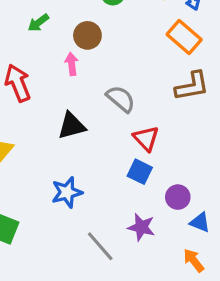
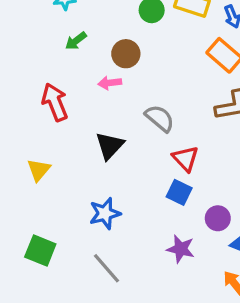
pink arrow: (72, 64) -> (110, 83), turned -90
black triangle: (72, 126) -> (110, 146), turned -32
gray line: (100, 246) -> (106, 268), moved

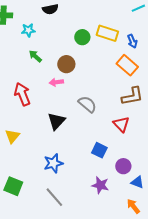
green arrow: (76, 41) -> (35, 56), turned 80
red triangle: (186, 159) -> (121, 124), moved

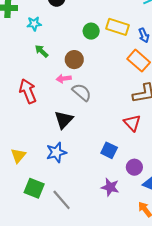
gray semicircle: (87, 104) -> (82, 92), moved
yellow triangle: (12, 136) -> (18, 156), moved
blue star: (53, 163) -> (56, 152), moved
green square: (13, 186) -> (34, 188), moved

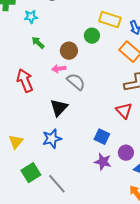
green circle: (91, 31) -> (92, 36), moved
purple star: (110, 187) -> (103, 162), moved
green square: (34, 188) -> (31, 173), turned 36

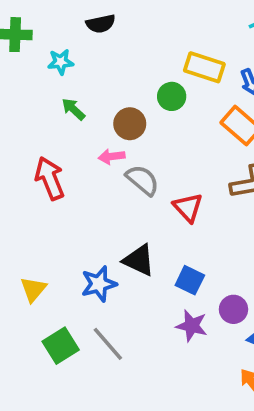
black triangle: (59, 108) -> (139, 260), moved, turned -48
red triangle: (124, 111) -> (188, 207), moved
gray line: (57, 184) -> (108, 344), moved

